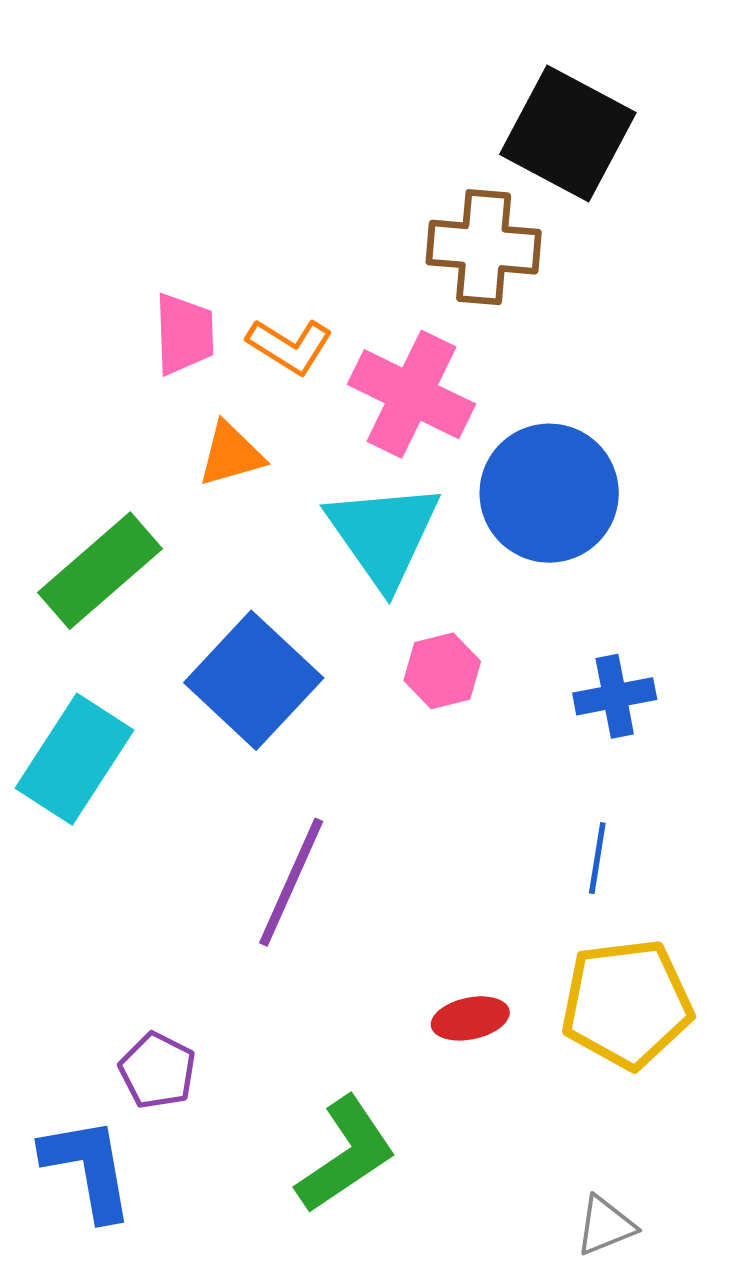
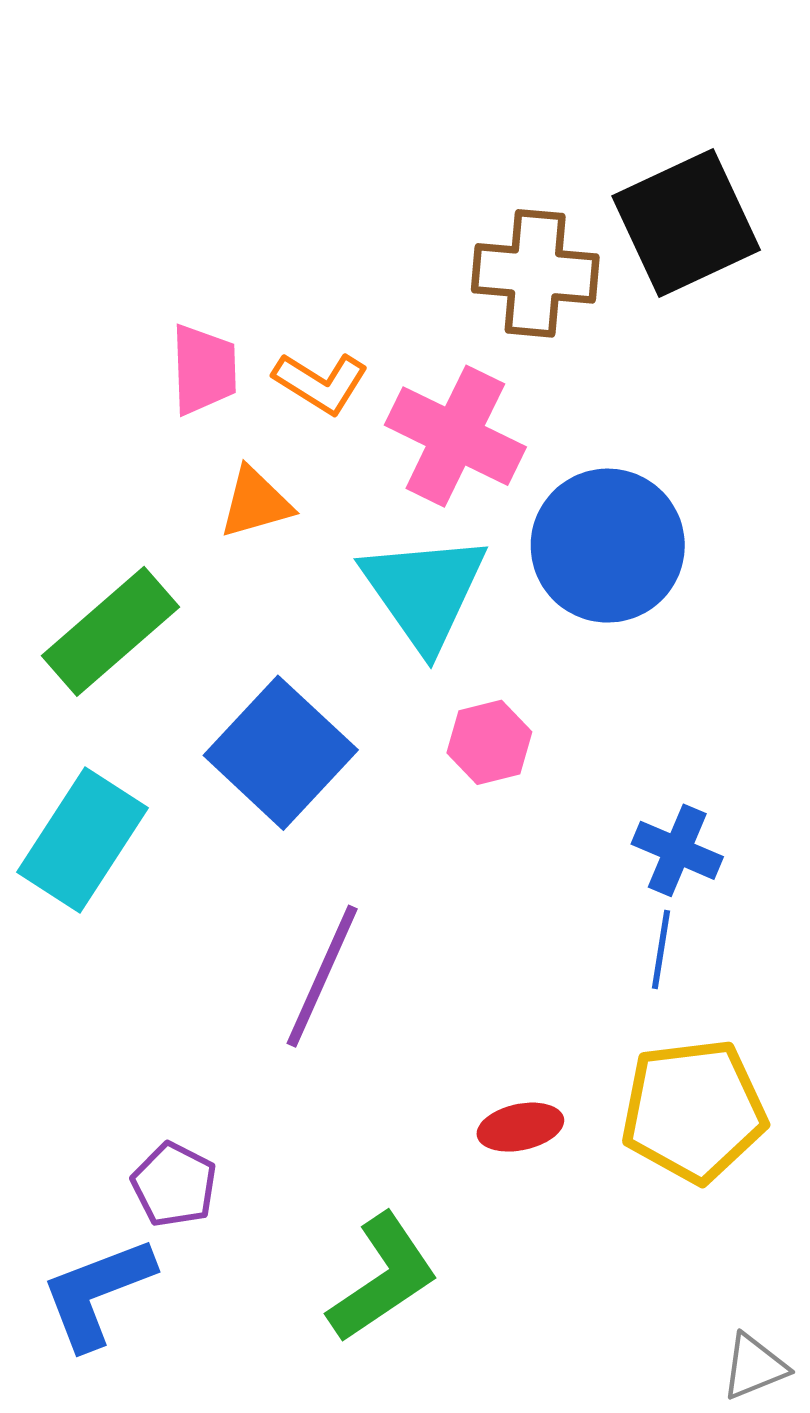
black square: (568, 133) -> (686, 223), moved, turned 37
blue cross: (615, 696) -> (677, 850), moved, turned 34
blue L-shape: (88, 1168) -> (97, 1293), turned -101
gray triangle: (605, 1226) -> (754, 1367), moved

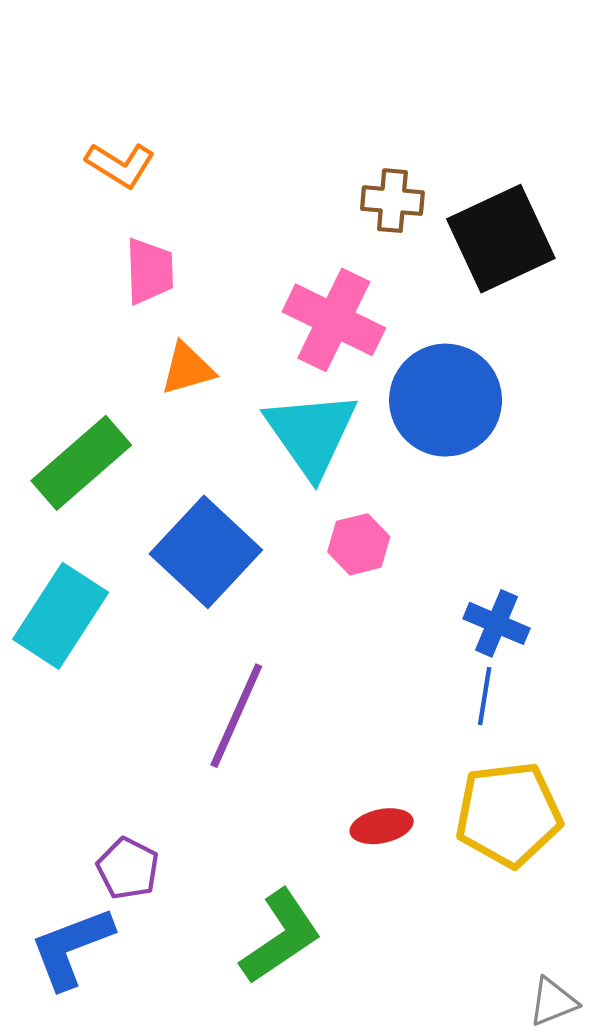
black square: (686, 223) -> (501, 239), moved
brown cross: (535, 273) -> (392, 201), size x0.7
orange L-shape: (321, 383) -> (120, 165), moved

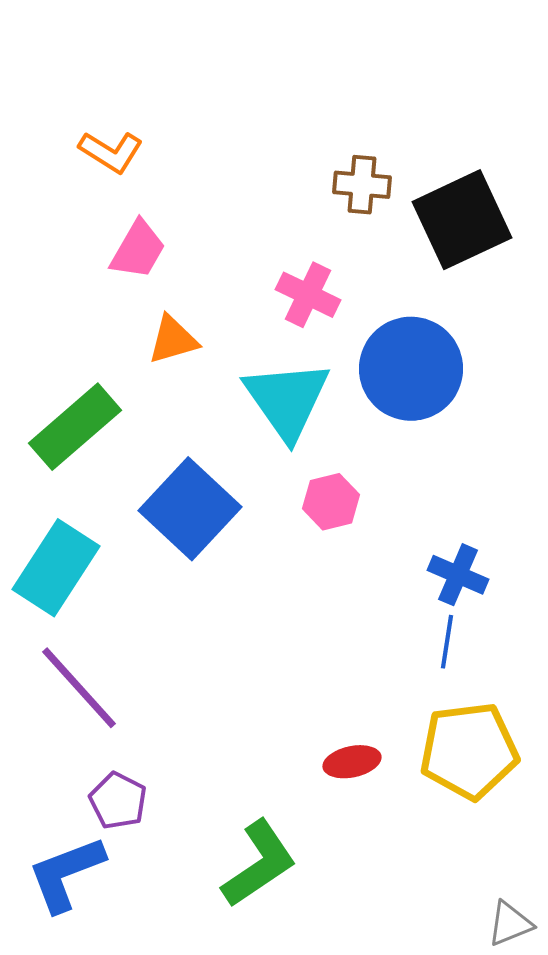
pink trapezoid: (150, 271) -> (138, 250), turned 32
pink cross: (334, 320) -> (308, 295), size x0.7
purple line: (236, 716) -> (79, 688), moved, turned -66

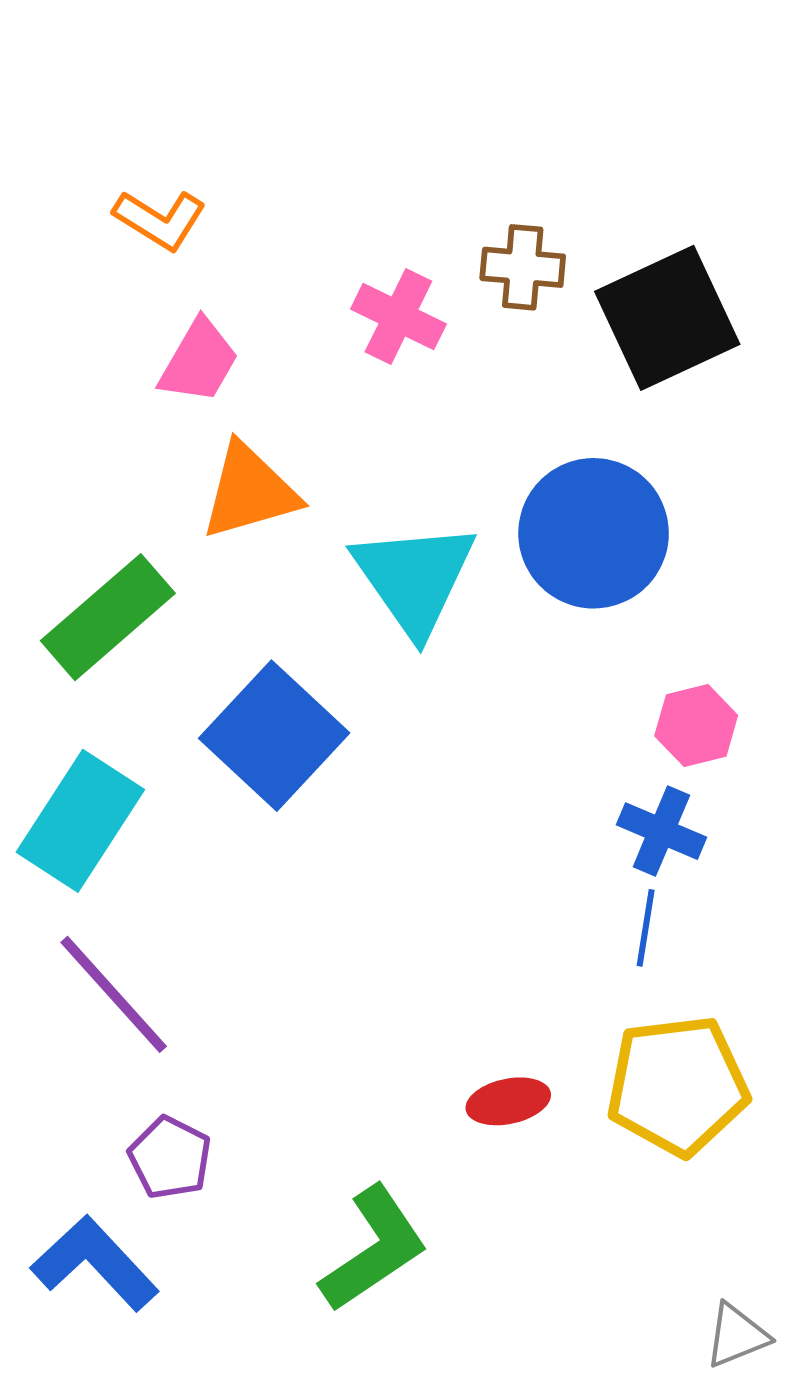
pink cross: (308, 295) -> (398, 316), moved
orange triangle: (173, 340) -> (250, 491), size x1.4
pink hexagon: (331, 502) -> (696, 726), moved
blue L-shape: (66, 874) -> (95, 1263), turned 68

